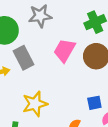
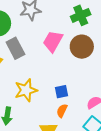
blue square: (94, 103) -> (61, 92), moved

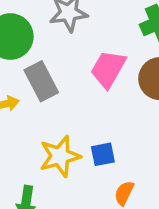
blue square: (61, 92) -> (103, 154), moved

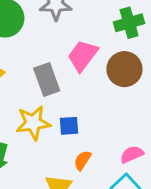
gray rectangle: (41, 81) -> (47, 79), moved

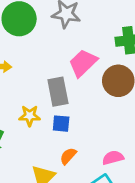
gray rectangle: (47, 79) -> (58, 92), moved
yellow star: (33, 123) -> (30, 116), size x0.7

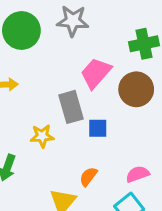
blue square: (61, 124) -> (98, 128), moved

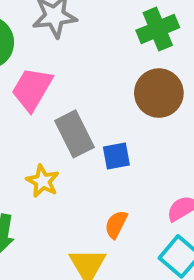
pink trapezoid: (96, 73) -> (32, 89), moved
yellow star: (42, 136) -> (43, 181), turned -30

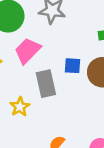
blue square: (116, 156) -> (73, 66), moved

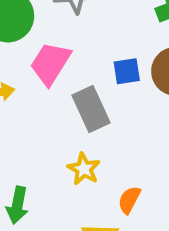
yellow star: (20, 107) -> (84, 169), moved

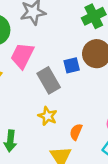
blue square: (127, 71) -> (72, 65), moved

